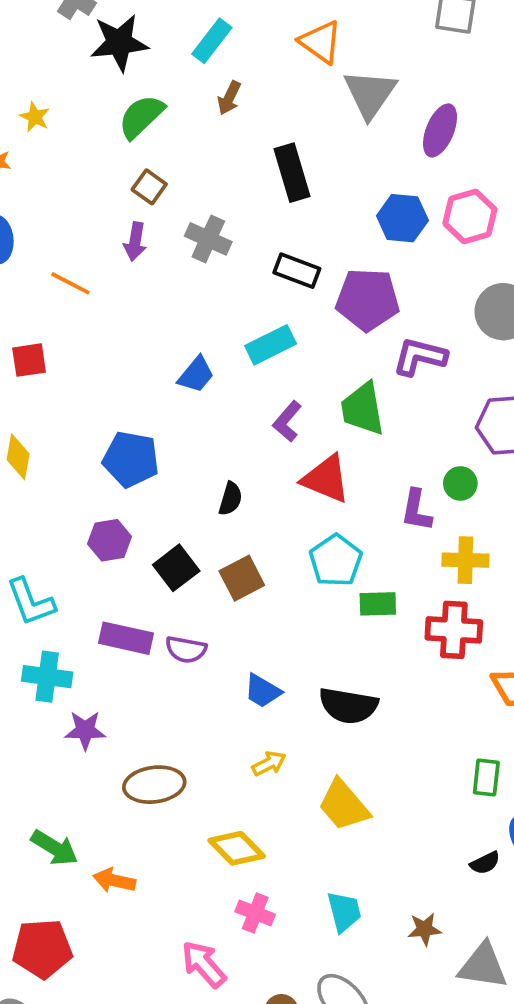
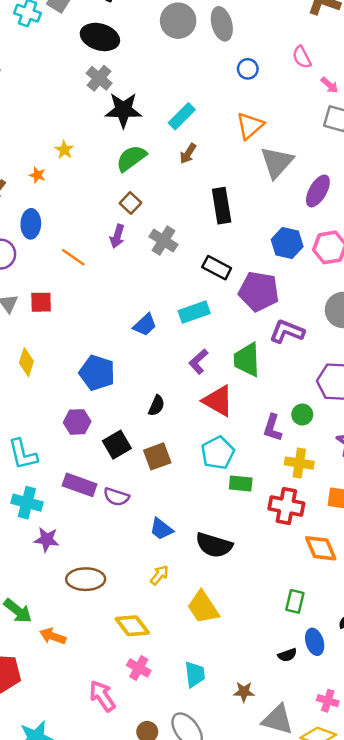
orange triangle: (321, 42) -> (250, 126), turned 36
yellow arrow: (269, 763) -> (159, 575), turned -30

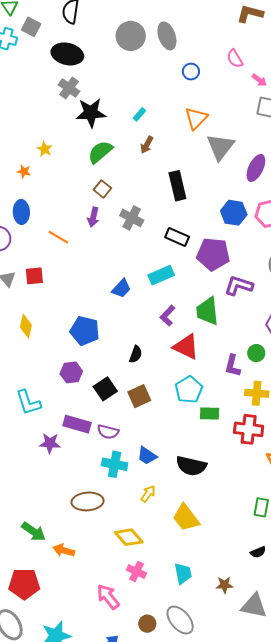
cyan rectangle: (182, 116) -> (139, 114), size x0.6
cyan cross: (27, 503) -> (115, 464), moved
purple star: (47, 539) -> (50, 443), moved

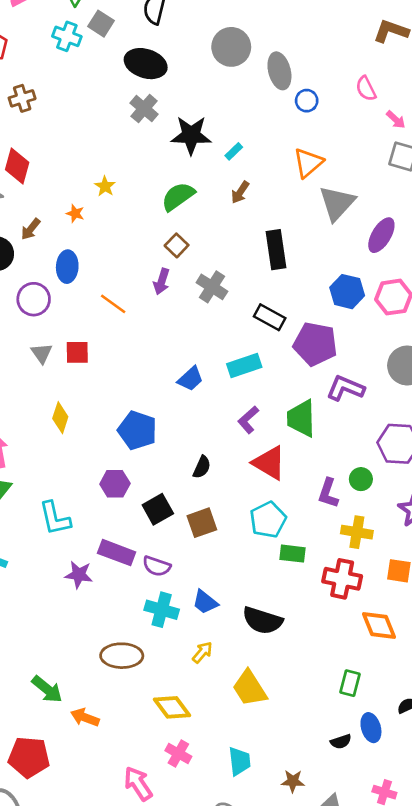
gray ellipse: (167, 36) -> (279, 71), moved
black star: (91, 113) -> (191, 135), moved

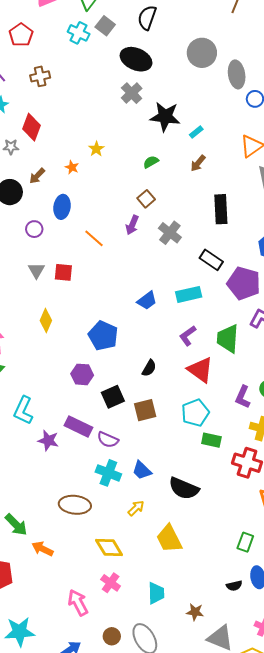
green semicircle: (178, 196) -> (151, 162), size x0.6
purple circle: (34, 299) -> (34, 229), size x0.7
cyan L-shape: (55, 518) -> (23, 410), moved, turned 32

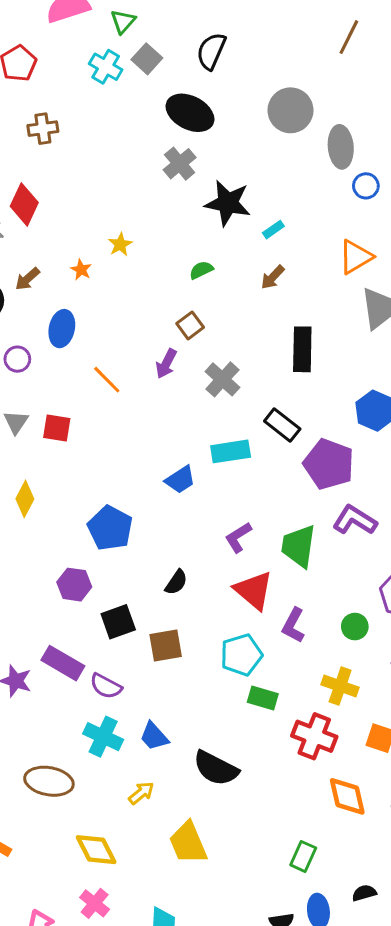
cyan rectangle: (189, 294) -> (231, 451), moved
purple L-shape: (243, 397) -> (293, 625), moved

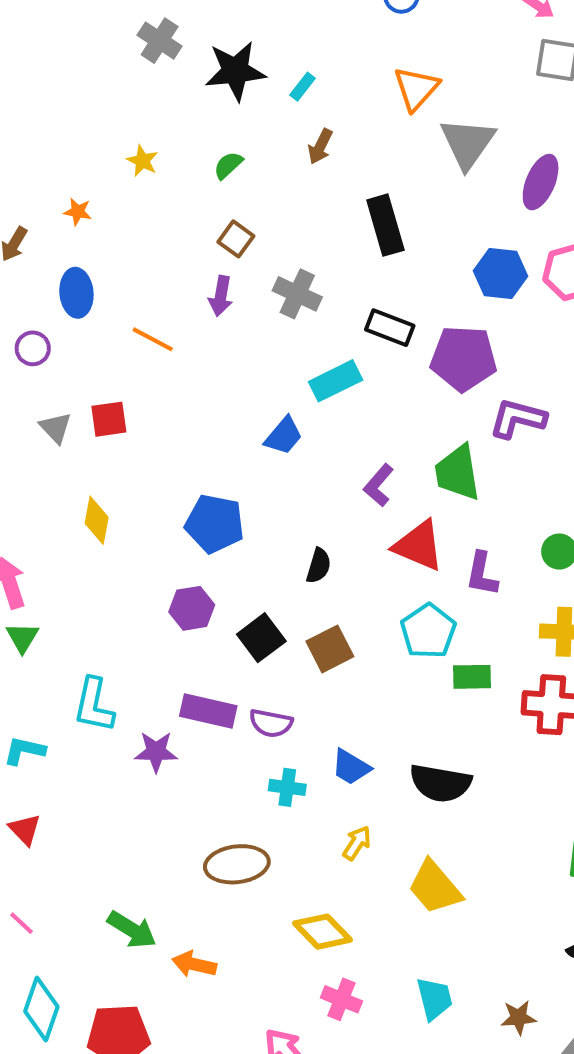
yellow star: (120, 244) -> (142, 161), moved
cyan cross: (103, 737) -> (287, 787), size x0.7

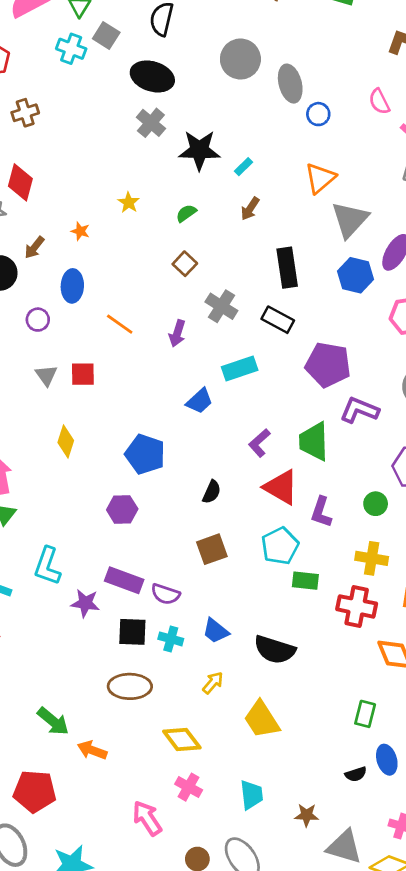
blue hexagon: (501, 273) -> (356, 275), moved
purple arrow: (221, 296) -> (177, 333), moved
black rectangle: (390, 328) -> (278, 320), moved
black square: (261, 638) -> (132, 632), moved, turned 32

